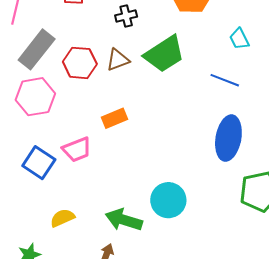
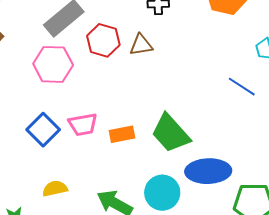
green trapezoid: (164, 54) -> (171, 133), moved, turned 69
orange rectangle: (114, 118) -> (122, 134), moved
blue ellipse: (228, 138) -> (208, 171), moved, turned 66

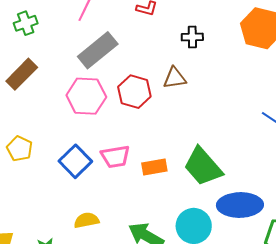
red hexagon: (103, 40) -> (134, 92), moved

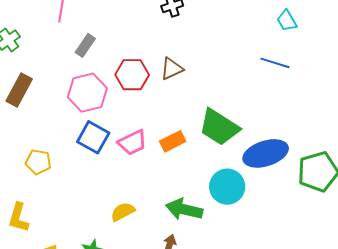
gray rectangle: (98, 50) -> (85, 45), size x0.6
brown triangle: (175, 78) -> (172, 69), moved
blue square: (75, 161) -> (93, 137), moved

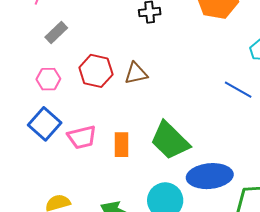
pink hexagon: (87, 93) -> (48, 79), size x0.6
orange rectangle: (173, 141) -> (121, 145), turned -75

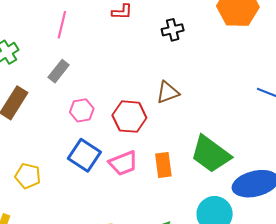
gray rectangle: (56, 32) -> (59, 71), moved
red hexagon: (96, 71) -> (129, 117), moved

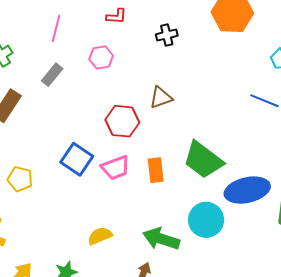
pink hexagon: (82, 110) -> (101, 57), moved

